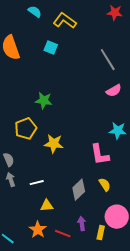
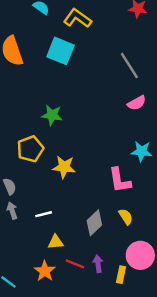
cyan square: (51, 48) -> (60, 51), size x1.6
red line: (63, 234) -> (75, 264), moved

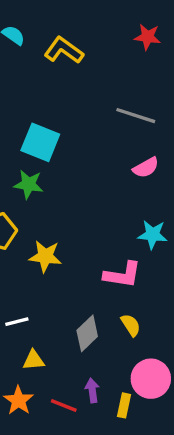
cyan square: (60, 51) -> (40, 142), moved
gray line: (129, 65) -> (136, 116), turned -40
pink L-shape: (120, 180) -> (122, 275), turned -72
red line: (75, 264) -> (64, 405), moved

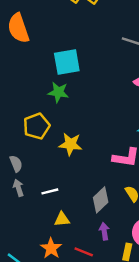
cyan square: (40, 142) -> (67, 62), turned -32
purple arrow: (92, 390) -> (104, 231), moved

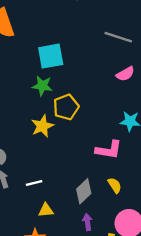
yellow pentagon: (37, 126) -> (66, 107), moved
yellow star: (70, 144) -> (42, 126), moved, turned -30

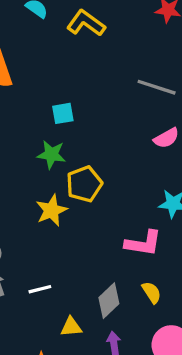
cyan square: (51, 56) -> (63, 113), size x0.6
yellow triangle: (46, 210) -> (71, 327), moved

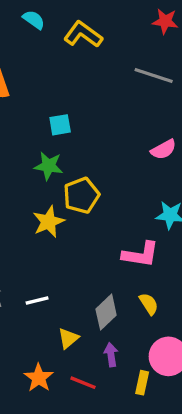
gray line: (157, 87) -> (154, 75), moved
yellow triangle: (71, 327) -> (68, 338), turned -35

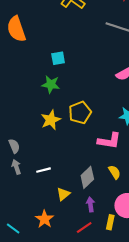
yellow pentagon: (81, 195) -> (80, 113), moved
red line: (83, 383) -> (84, 227), moved, turned -56

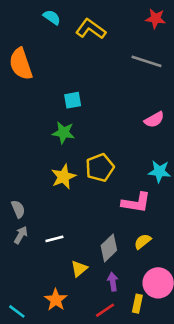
gray arrow: (16, 167) -> (21, 235), turned 48
yellow semicircle: (114, 172) -> (143, 241), turned -96

